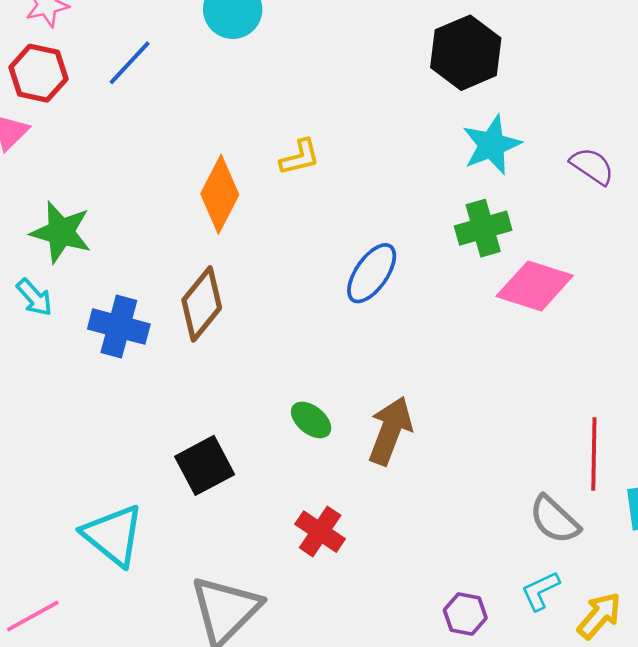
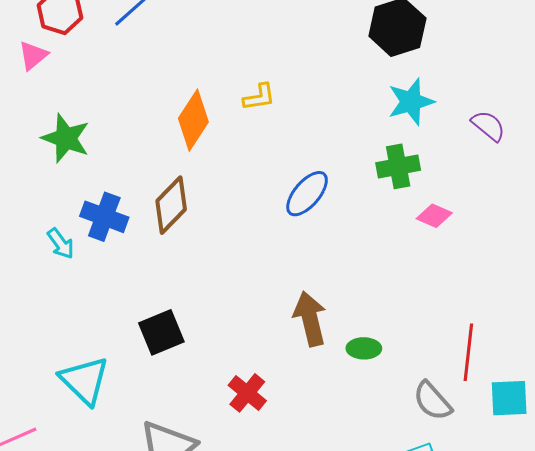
pink diamond: (535, 286) -> (434, 216), size x0.6
cyan arrow: (34, 297) -> (61, 244), moved
green ellipse: (311, 420) -> (364, 348), moved, turned -44
brown arrow: (390, 431) -> (310, 319), turned -40

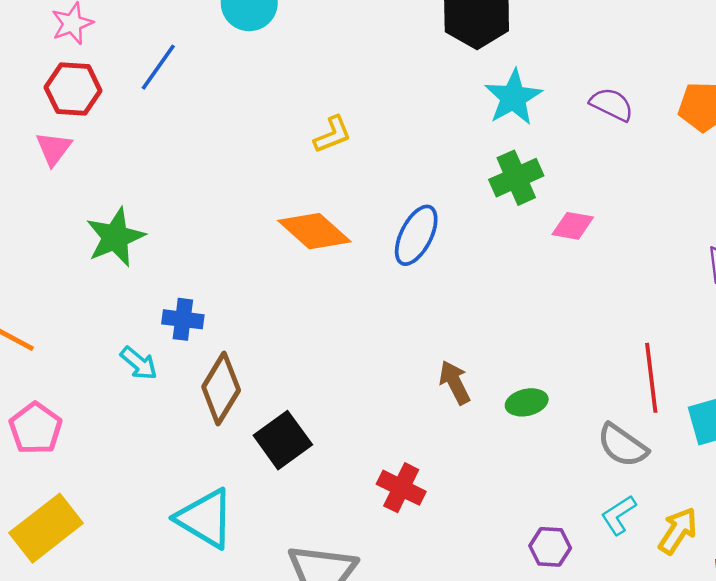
orange diamond: (193, 120) -> (314, 231), moved, turned -68
green star: (66, 138) -> (115, 237), turned -30
brown diamond: (171, 205) -> (221, 389), moved
blue cross: (104, 217) -> (183, 319), size x0.7
brown arrow: (310, 319) -> (455, 383), size x0.7

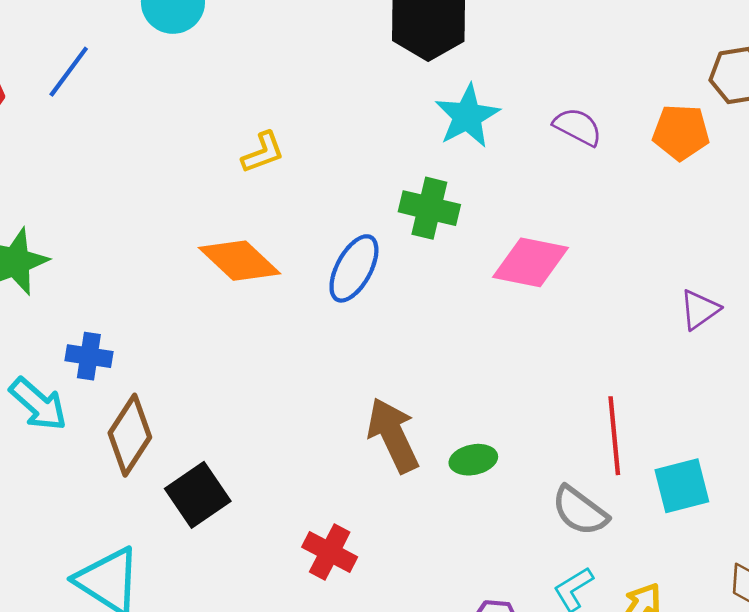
green cross: (516, 178) -> (429, 208), moved, turned 36
pink diamond: (573, 226) -> (530, 262), size x1.6
cyan arrow: (139, 363) -> (38, 404), size x1.4
brown arrow: (455, 383) -> (393, 435), size x1.5

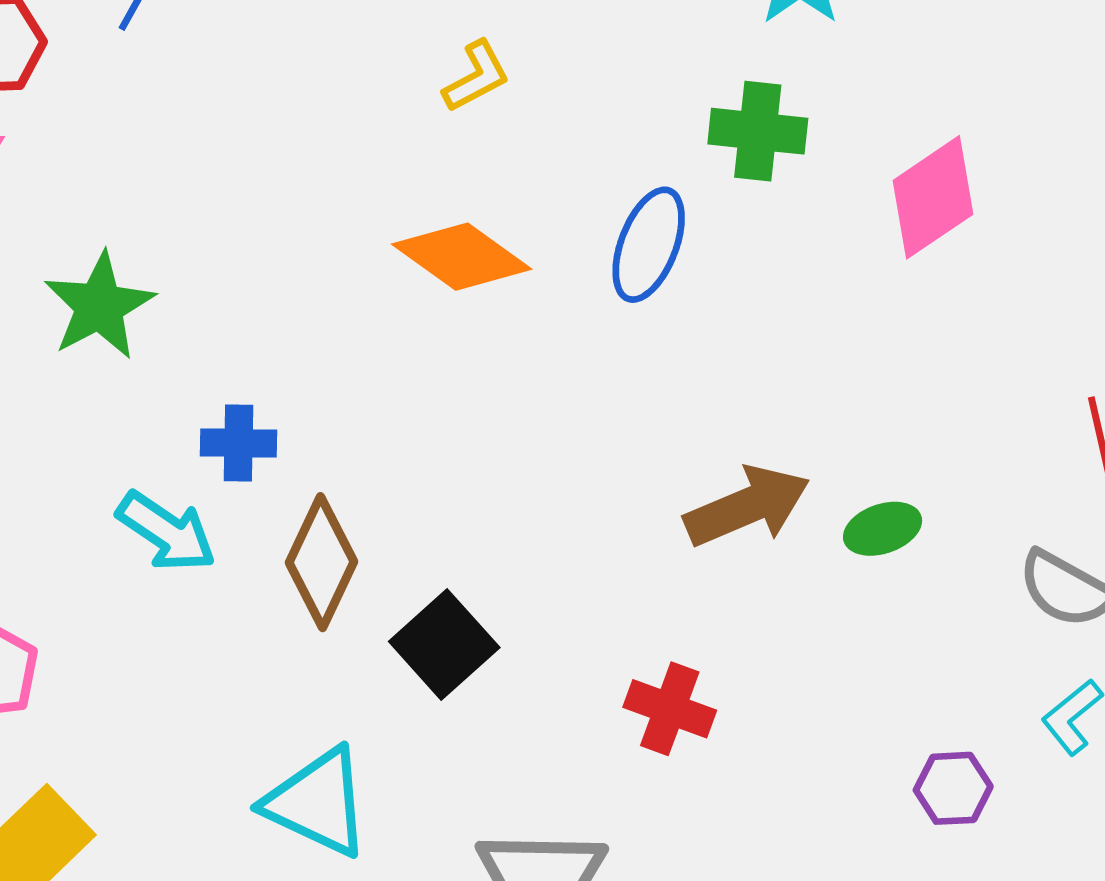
pink diamond: (530, 262) -> (933, 197), turned -38
brown arrow: (393, 435) -> (747, 506), turned 100

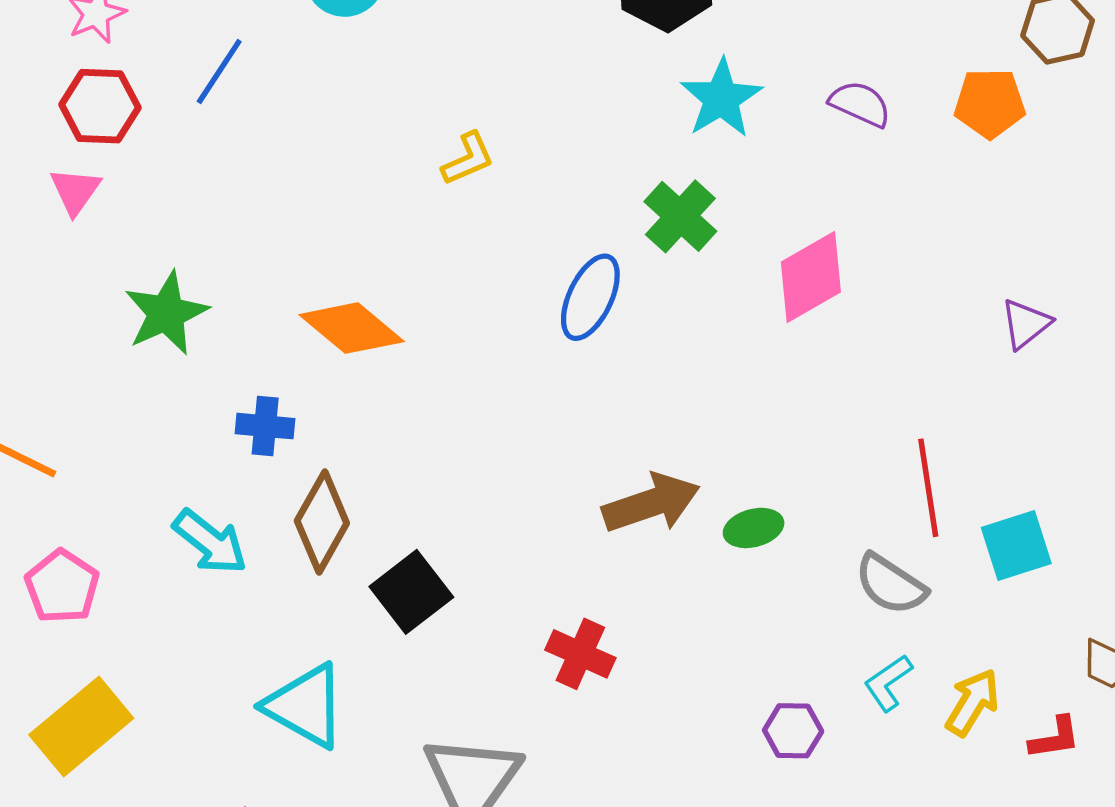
green cross: (758, 131) -> (680, 216), turned 32
orange diamond: (462, 257) -> (352, 328), moved
cyan arrow: (166, 532) -> (210, 542), moved

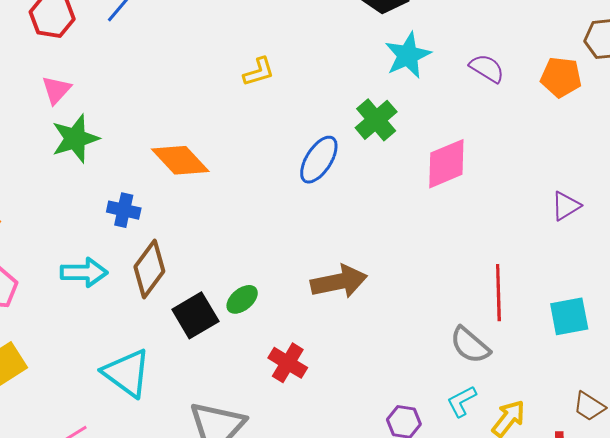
pink triangle: (75, 191) -> (56, 90), moved
green ellipse: (754, 528) -> (242, 299), moved, turned -32
cyan arrow: (210, 542) -> (84, 272), turned -45
cyan square: (1016, 546) -> (569, 316), moved

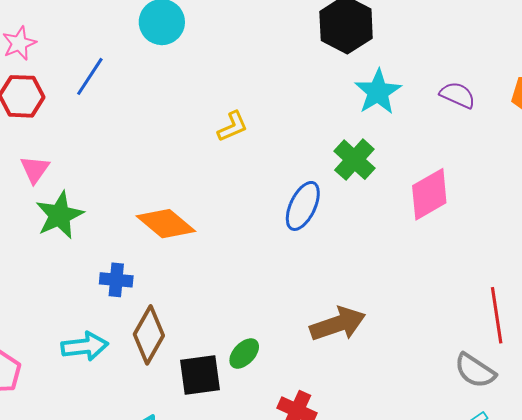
black square: (195, 315) -> (200, 375), turned 30

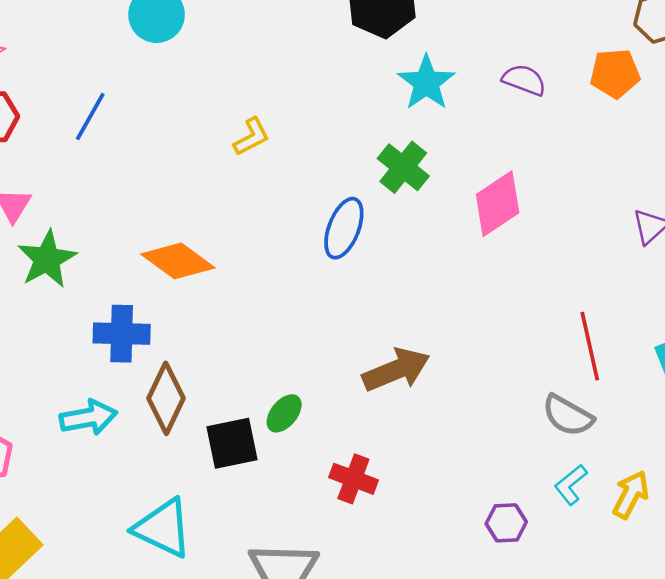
blue line: (90, 76) -> (90, 116), moved
blue cross: (116, 280) -> (122, 334), size x1.4

